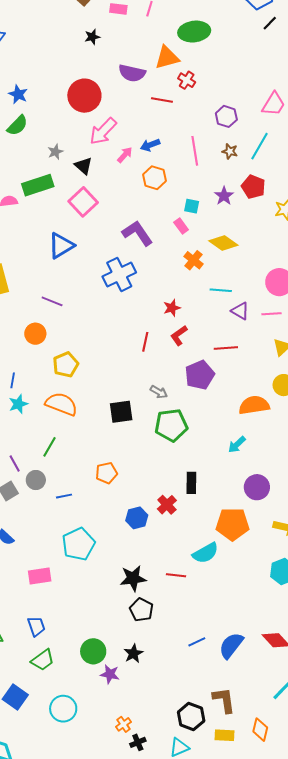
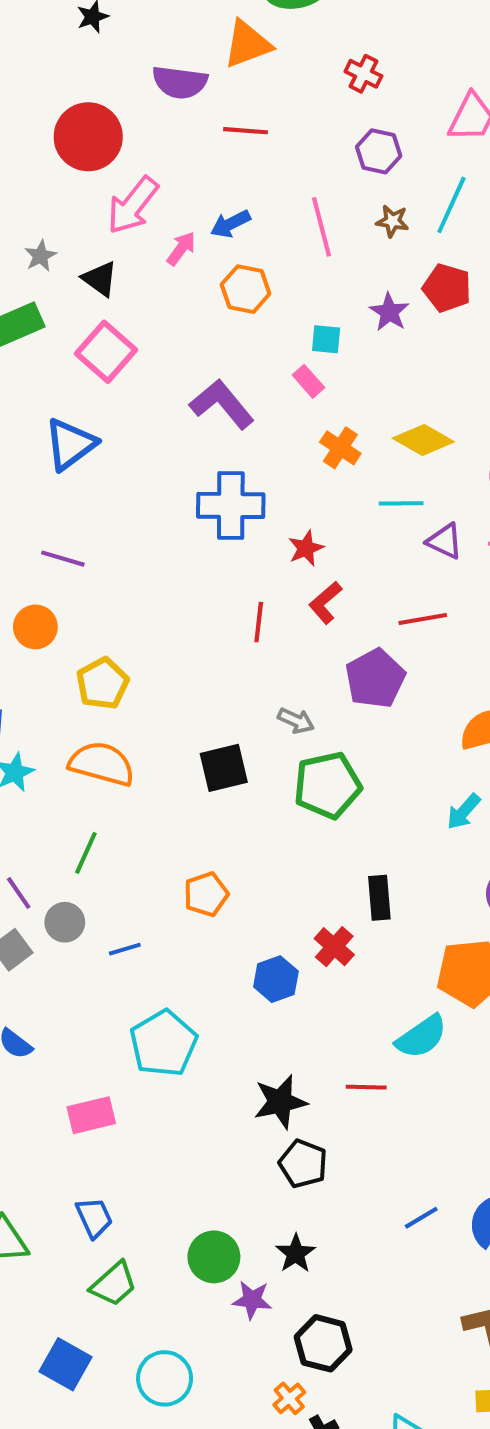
red cross: (187, 80) -> (363, 74), moved
yellow diamond: (223, 243) -> (423, 440), moved
blue cross: (119, 275) -> (231, 505), moved, turned 32
black hexagon: (191, 717) -> (323, 1343), moved

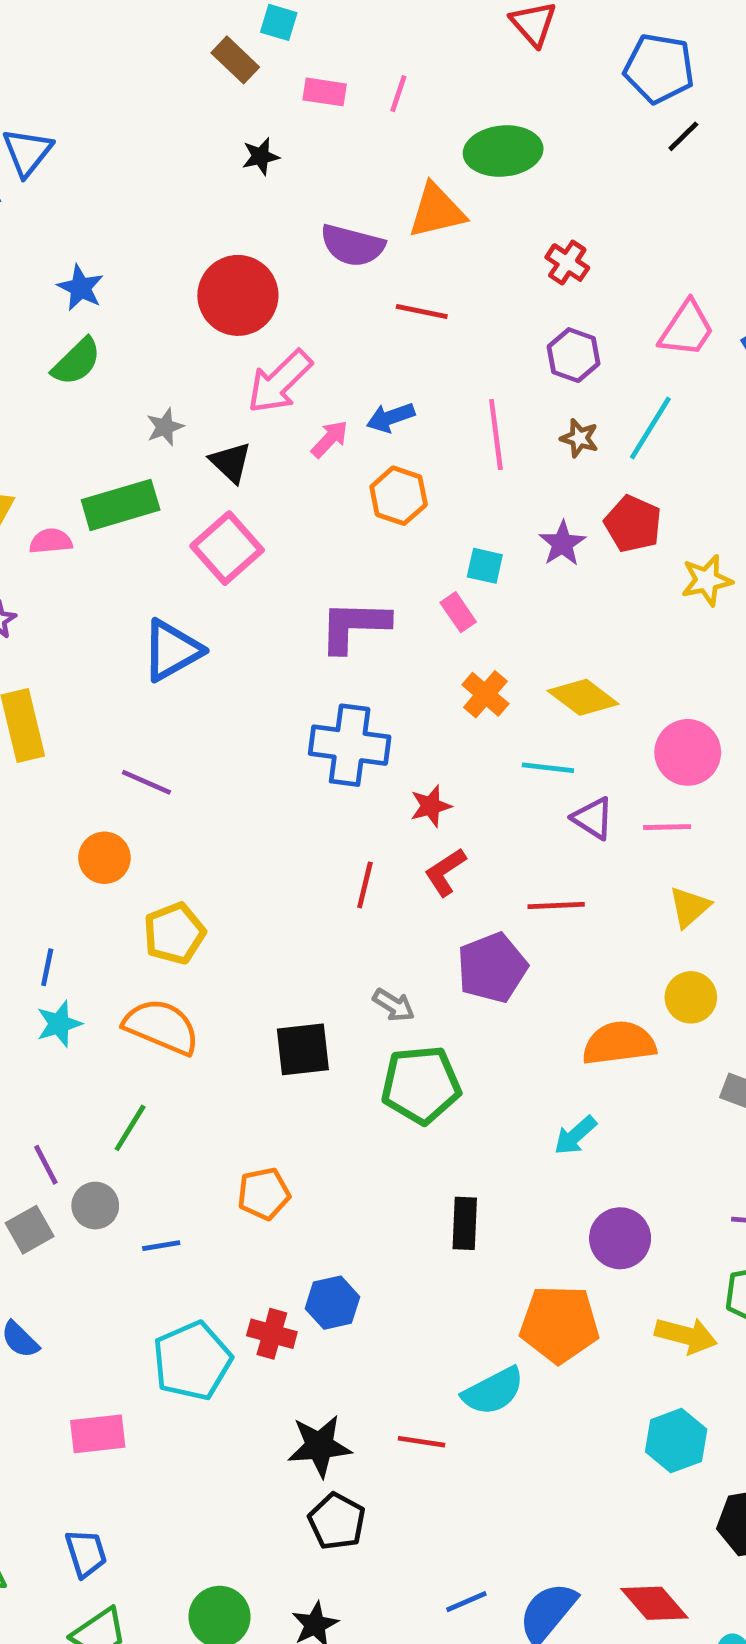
purple L-shape: (222, 404) -> (354, 626), turned -56
red cross: (334, 947) -> (272, 1334), moved, turned -33

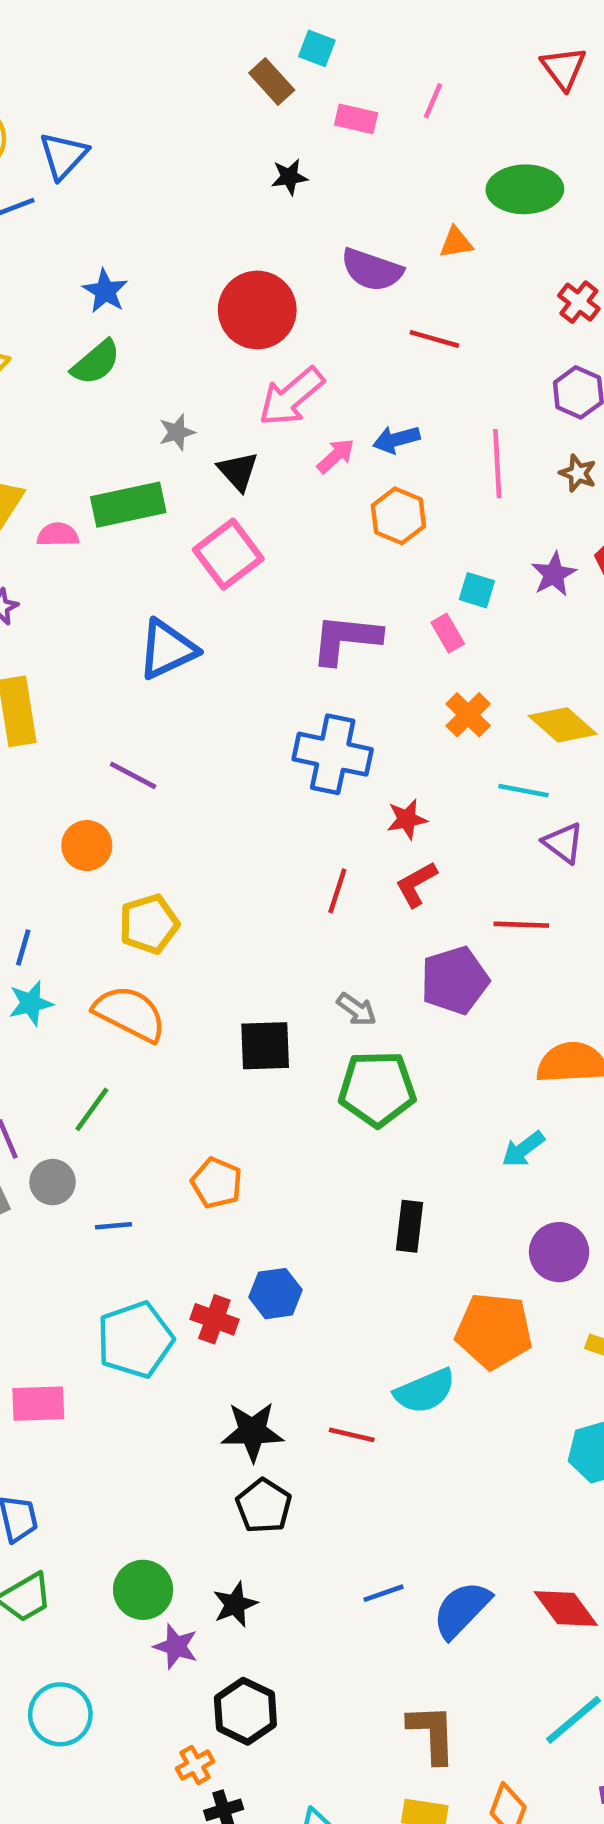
pink line: (398, 94) -> (433, 101), moved
orange triangle: (437, 211) -> (456, 243), size x0.6
orange pentagon: (264, 1194) -> (217, 1183), turned 30

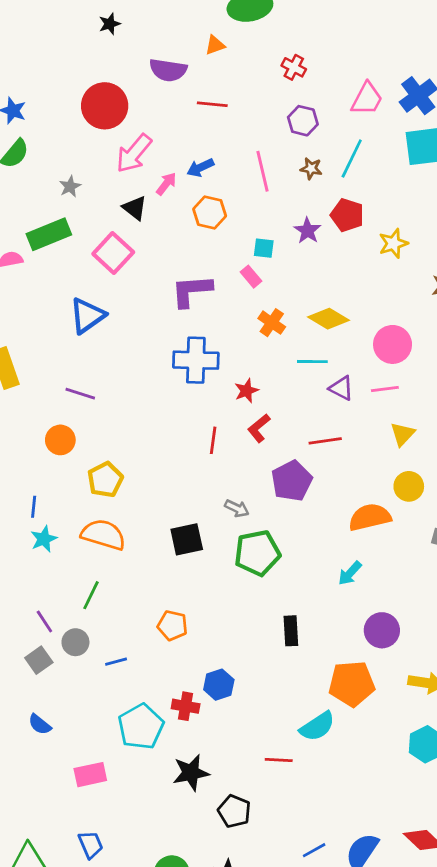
black triangle: (238, 471) -> (135, 208), moved
black star: (252, 1432) -> (191, 773), moved

